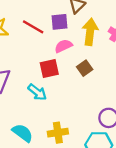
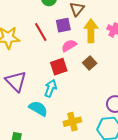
red line: (33, 27) -> (41, 32), turned 36
cyan arrow: (37, 92) -> (51, 88), turned -102
cyan semicircle: (23, 133) -> (38, 108), moved

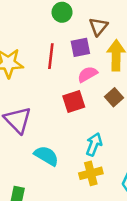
red line: (41, 32) -> (51, 56), turned 36
cyan arrow: (51, 88) -> (94, 144), moved

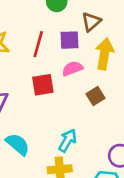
red square: (74, 101) -> (43, 85), moved

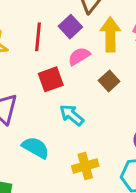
purple square: (69, 40) -> (70, 27), turned -30
cyan arrow: (68, 140) -> (72, 115), moved, turned -70

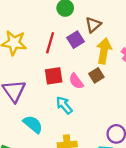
pink semicircle: (79, 56) -> (76, 81), moved, turned -105
brown square: (109, 81) -> (96, 75), moved

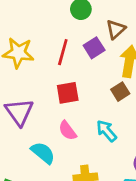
pink semicircle: (76, 81) -> (68, 131), moved
cyan arrow: (64, 105) -> (106, 131), moved

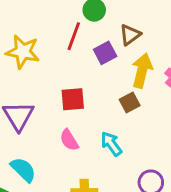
red line: (63, 52) -> (74, 36), moved
cyan semicircle: (43, 153) -> (23, 170), moved

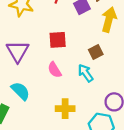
brown square: (130, 102) -> (96, 52), moved

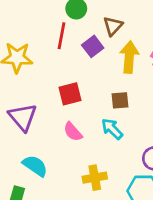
brown square: (96, 52) -> (120, 100), turned 32

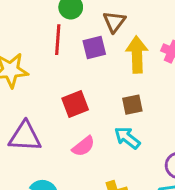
purple square: (93, 46) -> (94, 47), turned 30
purple triangle: (23, 117) -> (25, 137), turned -40
pink semicircle: (73, 132) -> (83, 146), turned -80

